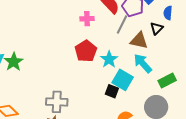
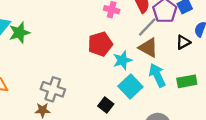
brown triangle: (139, 41) -> (148, 48), moved
green rectangle: (167, 81) -> (187, 81), moved
black square: (112, 91) -> (106, 105), moved

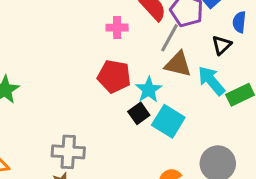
red pentagon: (100, 44) -> (114, 76), turned -30
cyan arrow: (157, 75) -> (211, 81), moved
black square: (106, 105) -> (139, 113), moved, turned 32

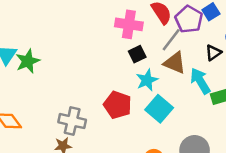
pink cross: (117, 28) -> (129, 24), size x1.5
red pentagon: (114, 76) -> (118, 105), moved
black square: (139, 113) -> (137, 54), moved

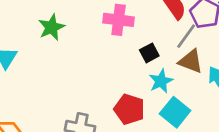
pink cross: (129, 24) -> (119, 20), moved
green star: (28, 61) -> (52, 27), moved

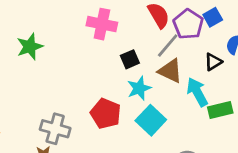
green star: (52, 27) -> (30, 46), moved

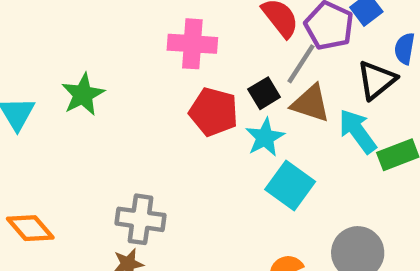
black square: (130, 59) -> (264, 93), moved
black triangle: (213, 62) -> (376, 80), size x1.4
red pentagon: (106, 114) -> (214, 112), moved

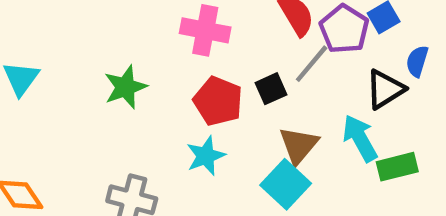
green star: (83, 94) -> (125, 87), moved
brown triangle: (311, 103) -> (299, 145), moved, turned 45
cyan star: (265, 137) -> (206, 156), moved

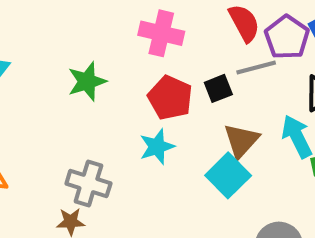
gray line: (312, 64) -> (256, 67), turned 33

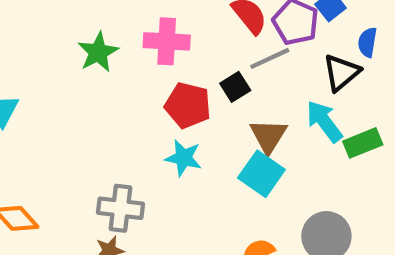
green star: (87, 81) -> (98, 52), moved
cyan star: (157, 147) -> (183, 158), turned -30

